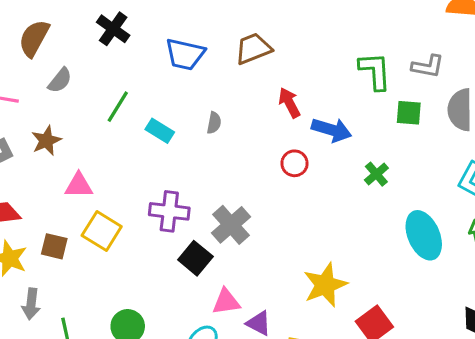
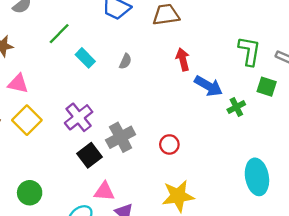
red circle: (295, 163) -> (169, 144), moved
green cross: (376, 174) -> (236, 107), moved
purple cross: (169, 211) -> (79, 117), turned 32

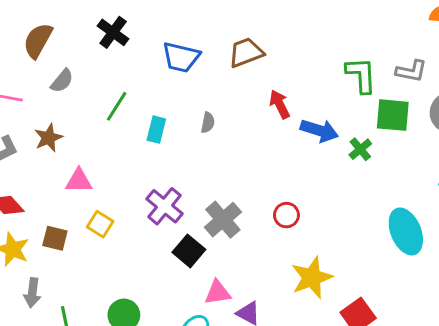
cyan rectangle: (85, 58) -> (156, 130), turned 72
green square: (267, 87) -> (393, 115), size x1.4
yellow square: (27, 120) -> (100, 224), size x0.7

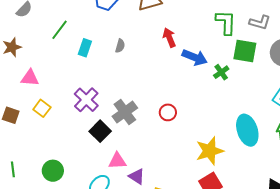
yellow star: (312, 278) -> (210, 151), moved

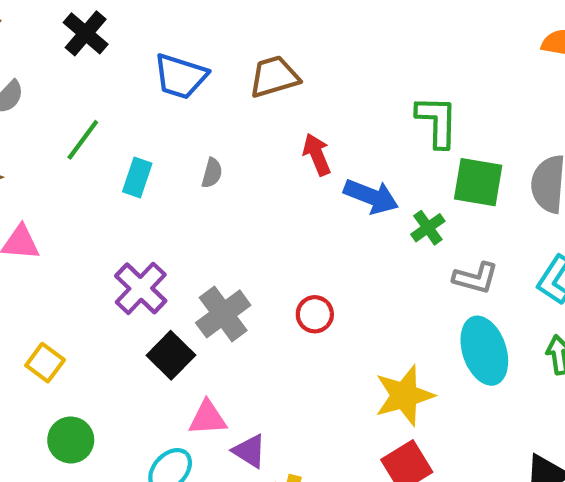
gray L-shape: (260, 22) -> (476, 278), moved
yellow square: (42, 108) -> (45, 363), moved

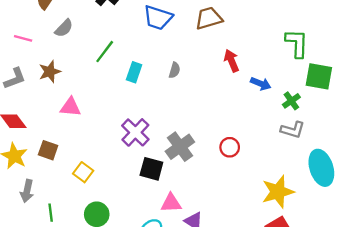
blue arrow: (371, 196) -> (261, 84), size x0.7
gray L-shape: (476, 278) -> (293, 130), moved
black square: (171, 355) -> (151, 169), turned -30

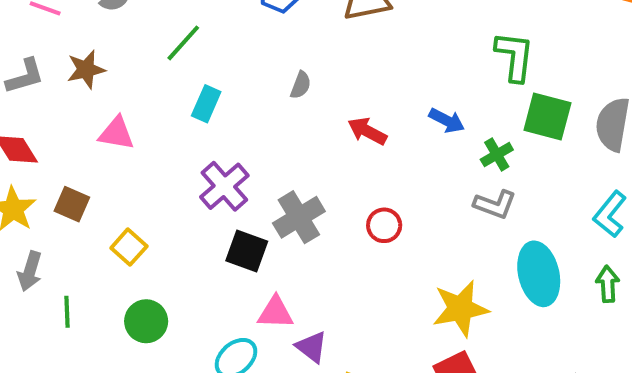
red arrow: (232, 61) -> (367, 131), moved, turned -45
cyan rectangle: (134, 72) -> (206, 104), moved

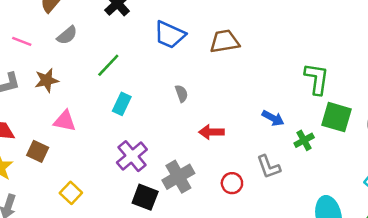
gray semicircle: (301, 85) -> (182, 94), turned -42
red arrow: (367, 131) -> (211, 132), moved, turned -30
brown square: (72, 204) -> (38, 151), moved
gray L-shape: (495, 204) -> (269, 167), moved, turned 48

